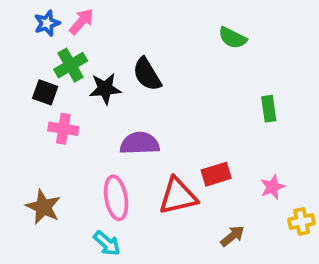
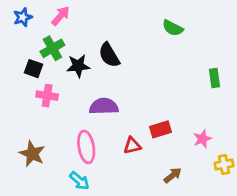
blue star: (47, 23) -> (23, 17), moved
green rectangle: (269, 109) -> (215, 78), moved
red triangle: (178, 196) -> (132, 146), size x0.6

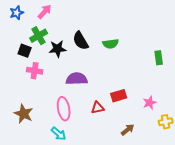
green semicircle: (173, 28) -> (111, 44), moved, turned -35

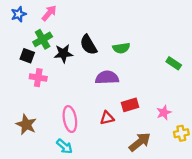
green rectangle: (159, 58) -> (174, 63), turned -48
purple semicircle: (77, 79) -> (107, 78), moved
brown arrow: (128, 130) -> (140, 142), size x1.5

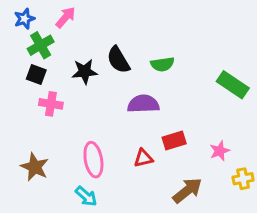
green cross: (43, 39) -> (41, 45), moved
green rectangle: (174, 63) -> (233, 85), size x1.5

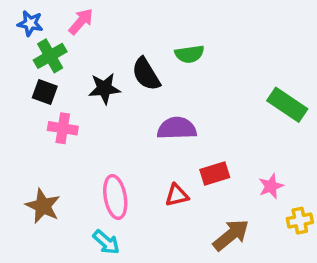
blue star: (24, 19) -> (30, 23), turned 30
green semicircle: (162, 64) -> (189, 54), moved

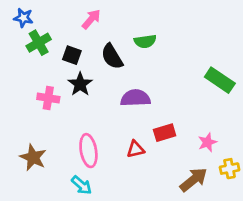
pink arrow: (81, 22) -> (91, 19), moved
black star: (104, 88) -> (80, 84), moved, turned -30
black square: (45, 92) -> (72, 55), moved
brown arrow: (231, 235) -> (194, 180), moved

